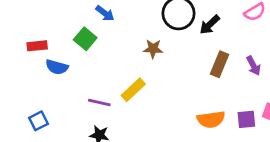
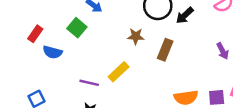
red rectangle: (37, 46) -> (35, 34), turned -49
brown rectangle: (220, 64) -> (165, 50), moved

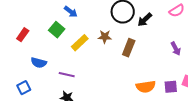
blue semicircle: (52, 52) -> (39, 63), moved
yellow rectangle: (119, 72) -> (80, 43), moved

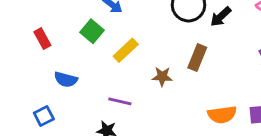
red rectangle: (23, 35) -> (42, 39), turned -64
brown star: (105, 37) -> (162, 77), moved
purple line: (67, 75) -> (120, 101), moved

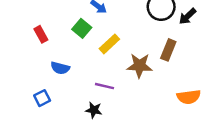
brown star: (162, 77) -> (139, 66), size x1.5

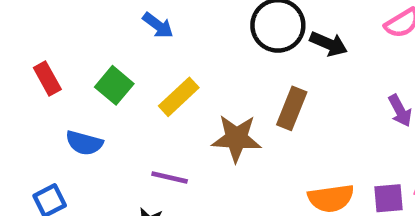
black arrow: (188, 16) -> (329, 44), turned -114
green square: (82, 28) -> (114, 85), moved

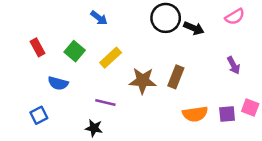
brown rectangle: (292, 108) -> (176, 77), moved

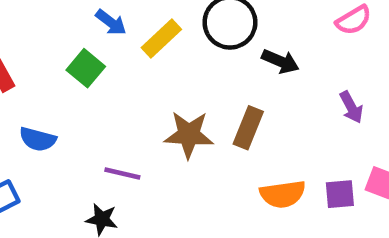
black arrow: (194, 28) -> (280, 61), moved
green square: (75, 51) -> (86, 68), moved
yellow rectangle: (111, 58) -> (161, 38), moved

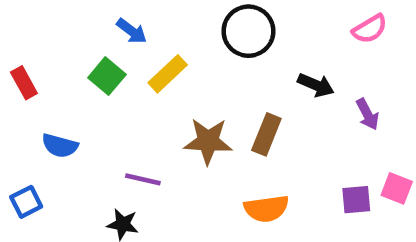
yellow rectangle: (161, 38) -> (168, 74), moved
black arrow: (280, 61) -> (316, 85), moved
orange semicircle: (283, 194) -> (266, 209), moved

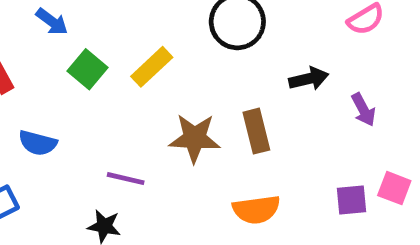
blue arrow: (132, 31) -> (52, 22), moved
black arrow: (316, 85) -> (309, 79), turned -36
brown rectangle: (266, 134) -> (256, 131), turned -36

